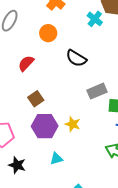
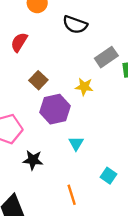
yellow star: (73, 124) -> (84, 87), moved
cyan triangle: (56, 159) -> (76, 143), turned -32

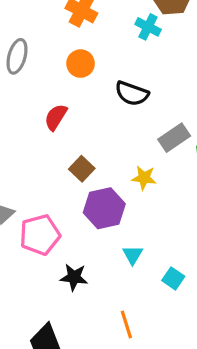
cyan square: (109, 176) -> (173, 278), moved

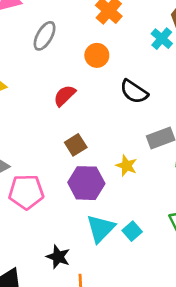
cyan triangle: (133, 255) -> (101, 228), size x1.6
black star: (74, 277) -> (58, 257), moved
cyan square: (173, 278) -> (132, 231), moved

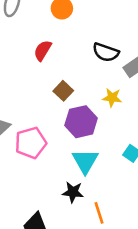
black semicircle: (134, 92) -> (106, 52), moved
cyan triangle: (101, 228) -> (85, 161), moved

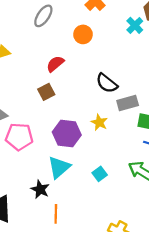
brown square: (63, 91) -> (46, 92), moved

